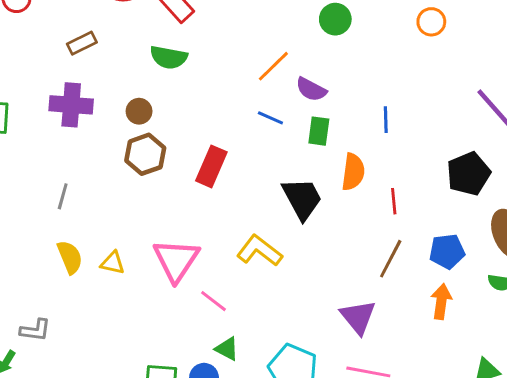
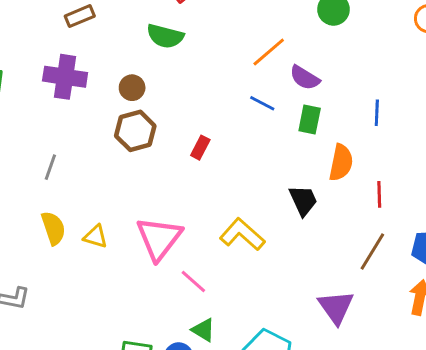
red rectangle: (211, 166) -> (200, 148), size x0.6
black trapezoid: (302, 199) -> (303, 200), moved, size x0.7

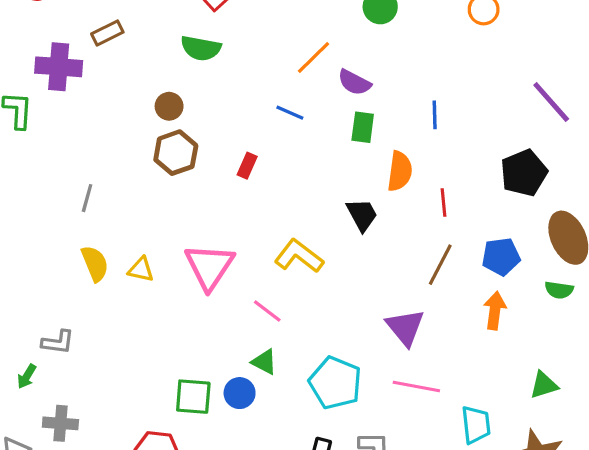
purple cross: (65, 77) -> (59, 67), moved
blue line: (262, 103) -> (290, 113), moved
pink line: (193, 282) -> (267, 311), moved

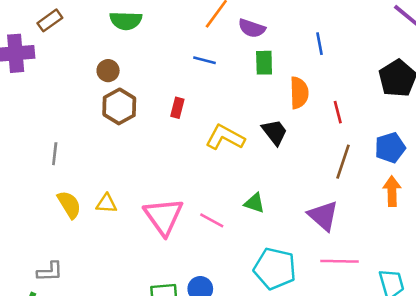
yellow L-shape: (299, 256) -> (225, 137), moved
pink triangle: (209, 266) -> (164, 216), moved
green triangle: (264, 362) -> (254, 203), moved

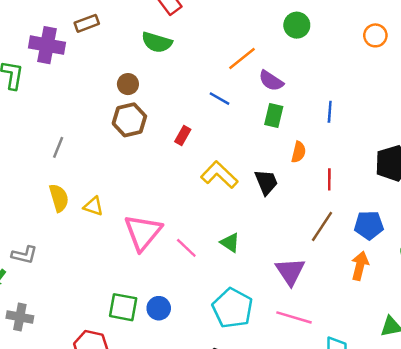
orange semicircle: (299, 93) -> (299, 152), size x0.7

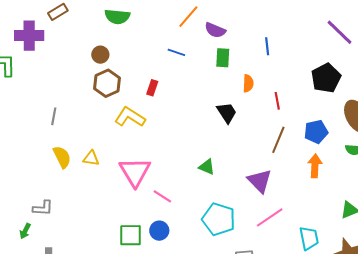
yellow L-shape: (219, 175) -> (130, 117), moved
pink line: (186, 248) -> (162, 196), moved
pink line: (294, 317) -> (270, 217), turned -40

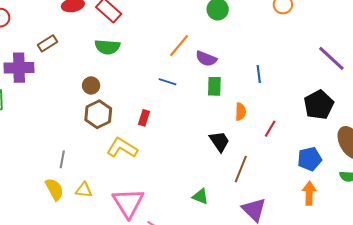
red line: (277, 101) -> (270, 129), turned 42
gray line: (54, 116) -> (62, 159), moved
brown line: (278, 140) -> (241, 169), moved

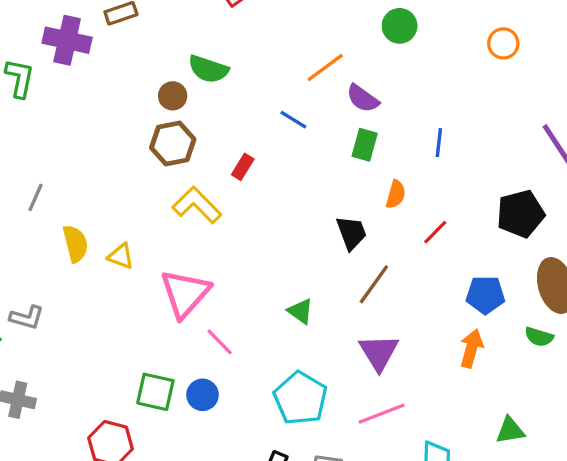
green semicircle: (107, 47) -> (208, 69), moved
gray line: (62, 159) -> (36, 197), moved

